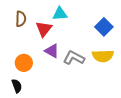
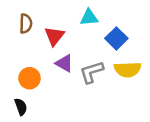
cyan triangle: (60, 14) -> (89, 17), moved
blue square: (104, 27) -> (116, 38), moved
gray L-shape: (74, 58) -> (92, 72), turned -45

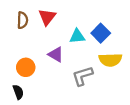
cyan triangle: (89, 17) -> (77, 36), moved
red triangle: (54, 36) -> (47, 17), moved
gray L-shape: (92, 72) -> (83, 76), moved

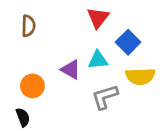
red triangle: (47, 17) -> (98, 18), moved
cyan triangle: (77, 36) -> (98, 60), moved

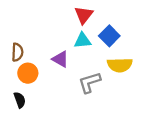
brown semicircle: (28, 26) -> (17, 52), moved
cyan triangle: (98, 60) -> (83, 41), moved

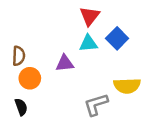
purple triangle: (60, 59) -> (65, 63), turned -36
yellow semicircle: (120, 65) -> (127, 86), moved
gray L-shape: (90, 82) -> (96, 104), moved

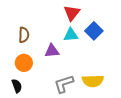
brown semicircle: (19, 56) -> (24, 35), moved
yellow semicircle: (127, 86) -> (93, 81), moved
gray L-shape: (96, 104) -> (64, 84), moved

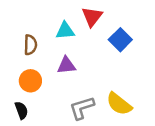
cyan triangle: (71, 35) -> (65, 31), moved
yellow semicircle: (93, 81) -> (119, 104), turned 40

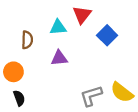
orange circle: (30, 81) -> (13, 72), moved
yellow semicircle: (119, 104) -> (122, 92), moved
gray L-shape: (82, 108) -> (91, 96), moved

